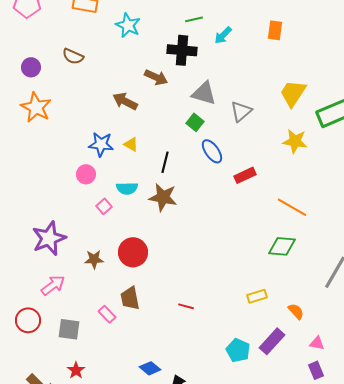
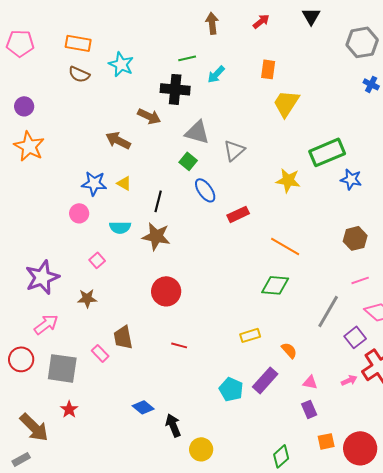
brown semicircle: (73, 56) -> (79, 74), moved
yellow trapezoid: (293, 93) -> (286, 103), moved
pink square: (104, 206) -> (97, 260), moved
red circle: (133, 252) -> (166, 291), moved
gray square: (69, 329) -> (62, 368), size x1.4

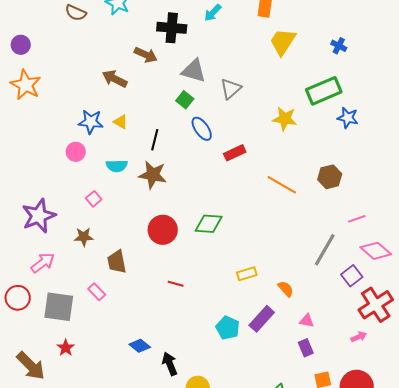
blue cross: (371, 84) -> (339, 46), moved
brown hexagon: (355, 238) -> (330, 177), moved
green diamond: (275, 285) -> (209, 224), moved
brown trapezoid: (123, 337) -> (117, 262), moved
pink arrow: (349, 380) -> (359, 337), moved

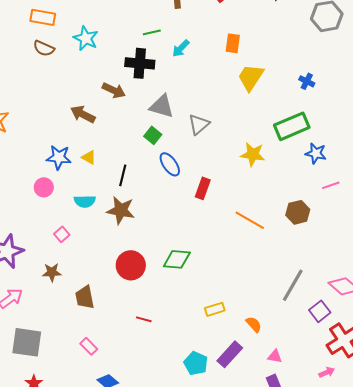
red rectangle: (235, 153) -> (203, 188), turned -45
pink line: (357, 219) -> (331, 185), moved
pink rectangle: (97, 292) -> (89, 346), moved

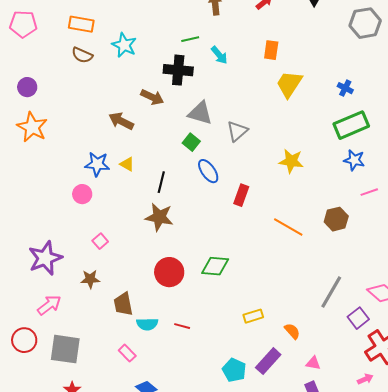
cyan arrow: (181, 48) -> (219, 55), turned -84
green rectangle: (292, 126) -> (351, 125), moved
cyan semicircle: (85, 201) -> (147, 324), moved

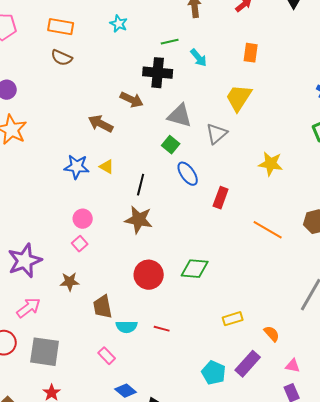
cyan star: (124, 45) -> (119, 24), moved, size x0.7
yellow trapezoid: (289, 84) -> (239, 98), moved
pink circle: (82, 194) -> (83, 219), moved

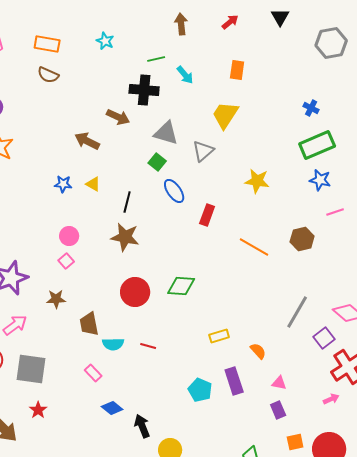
blue star: (77, 167) -> (63, 184), size x0.7
purple rectangle: (248, 364) -> (234, 381), turned -60

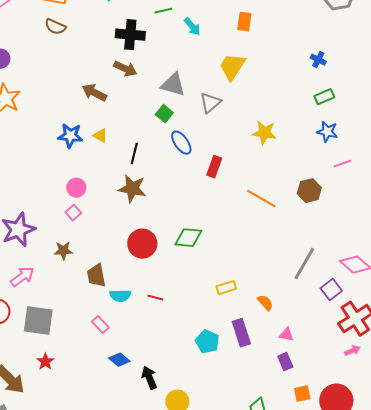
black cross: (144, 90) -> (130, 35), moved
green rectangle: (317, 145) -> (324, 97), size x0.6
blue star: (63, 184) -> (70, 136), size x1.4
pink arrow: (331, 399) -> (352, 351), moved

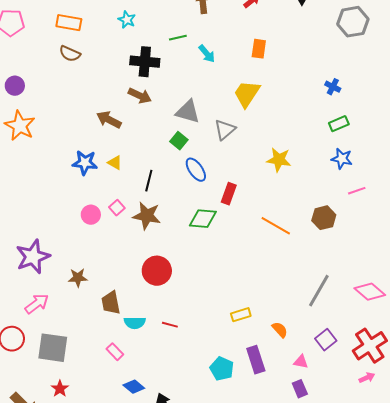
pink square: (73, 213) -> (117, 208), moved
green diamond: (188, 238) -> (203, 219), moved
purple square: (331, 290) -> (326, 340), moved

